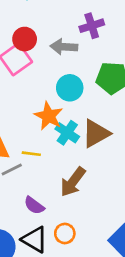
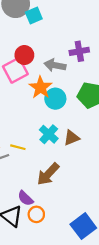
orange star: (49, 116) -> (40, 87), moved
brown triangle: (96, 133) -> (71, 138), size x0.7
purple semicircle: (34, 205) -> (25, 198), moved

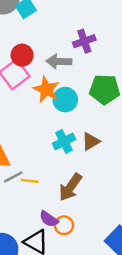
cyan cross: (49, 134) -> (64, 141), turned 30
yellow line: (18, 147) -> (30, 181), moved
orange circle: (36, 214) -> (64, 225), moved

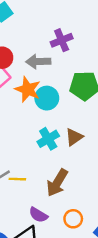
orange circle: (64, 225) -> (73, 219), moved

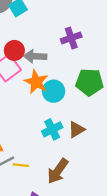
gray arrow: (38, 62) -> (35, 56), moved

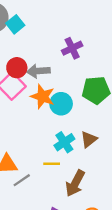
yellow line: (21, 165) -> (52, 164), moved

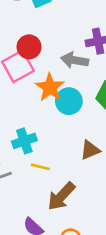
gray arrow: (38, 71) -> (75, 60), moved
cyan cross: (64, 142) -> (24, 141), moved

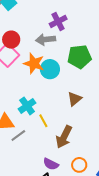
yellow line: (40, 167) -> (43, 121), turned 64

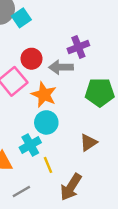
red circle: (11, 40) -> (31, 59), moved
cyan circle: (50, 69) -> (46, 122), moved
gray line: (18, 136) -> (21, 192), moved

